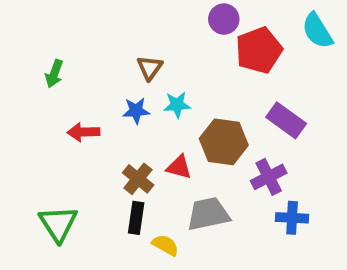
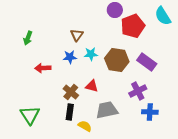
brown hexagon: (224, 142) -> (117, 60), moved

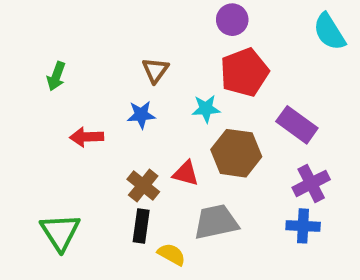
red pentagon: (133, 26) -> (244, 72), moved
cyan star: (91, 54) -> (206, 109), moved
brown hexagon: (117, 60) -> (236, 153), moved
purple cross: (138, 91) -> (311, 183), moved

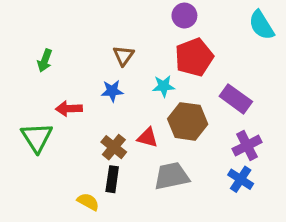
blue cross: (303, 226) -> (241, 179), turned 30
green triangle: (60, 232) -> (37, 137), moved
yellow semicircle: (172, 254) -> (88, 202), moved

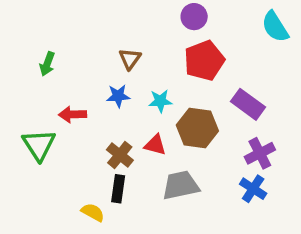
cyan star: (164, 86) -> (160, 101), moved

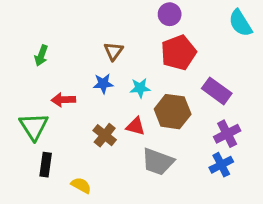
gray trapezoid: (181, 185) -> (158, 162), turned -148
black rectangle: (118, 189) -> (46, 165), moved
blue cross: (253, 189) -> (221, 165), turned 30

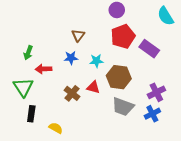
green arrow: (41, 56) -> (28, 53), moved
purple rectangle: (217, 91) -> (149, 49), moved
gray trapezoid: (158, 162) -> (123, 107), moved

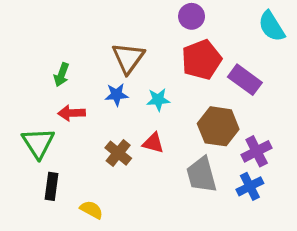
brown triangle: (78, 35) -> (128, 58), size x1.5
green arrow: (28, 53) -> (62, 75), moved
brown hexagon: (119, 77) -> (218, 126), moved
gray trapezoid: (123, 107) -> (202, 175), turned 55

